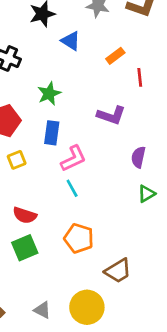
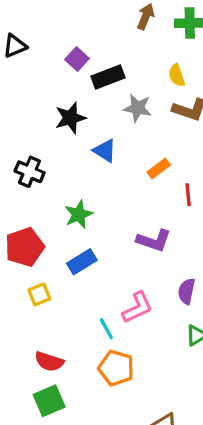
blue rectangle: (52, 133) -> (82, 262), turned 50
pink L-shape: (73, 159) -> (137, 308), moved
orange pentagon: (79, 238) -> (116, 368), moved

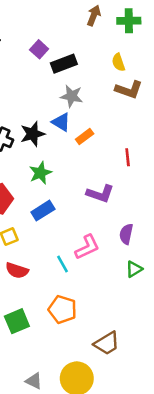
gray star: (137, 108) -> (72, 96), moved
black star: (70, 118) -> (33, 134), moved
orange rectangle: (159, 169) -> (85, 136), moved
red semicircle: (49, 361) -> (17, 270), moved
orange pentagon: (116, 368) -> (62, 309), moved

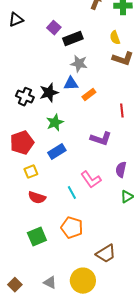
blue triangle: (61, 122) -> (71, 84), turned -35
pink L-shape: (87, 247) -> (91, 180), turned 80

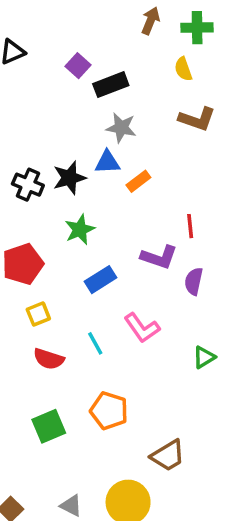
yellow semicircle: (115, 38) -> (183, 69), moved
red line: (122, 111) -> (190, 226), moved
blue rectangle: (57, 152) -> (100, 280), moved
purple semicircle: (121, 170) -> (194, 281), moved
cyan line: (72, 193) -> (95, 343), moved

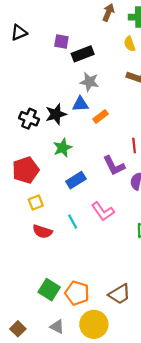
purple square: (78, 66) -> (61, 42), turned -32
purple L-shape: (159, 257) -> (114, 166), turned 45
orange pentagon: (109, 411) -> (77, 293), moved
green square: (49, 426) -> (49, 290), moved, turned -35

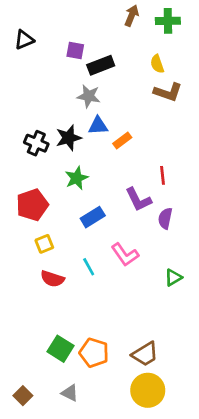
yellow semicircle: (130, 44) -> (157, 64), moved
gray star: (89, 82) -> (89, 96), moved
yellow circle: (94, 324) -> (148, 390), moved

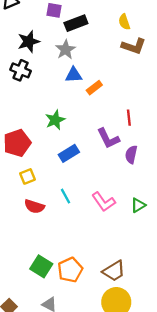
gray star: (89, 96) -> (66, 50), turned 30
black star: (68, 138) -> (29, 42), moved
black cross: (36, 143) -> (21, 70), moved
pink L-shape: (125, 255) -> (104, 202), moved
orange pentagon: (94, 353) -> (70, 270), turned 30

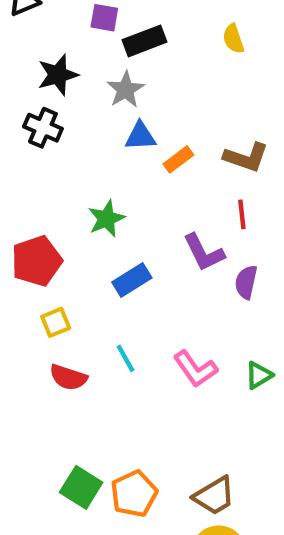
brown L-shape: (134, 46) -> (246, 157), moved

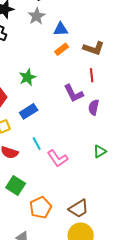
blue triangle: (140, 136) -> (61, 29), moved
blue rectangle: (132, 280) -> (29, 111), moved
pink L-shape: (195, 369) -> (58, 158), moved
green square: (81, 487) -> (16, 186), moved

